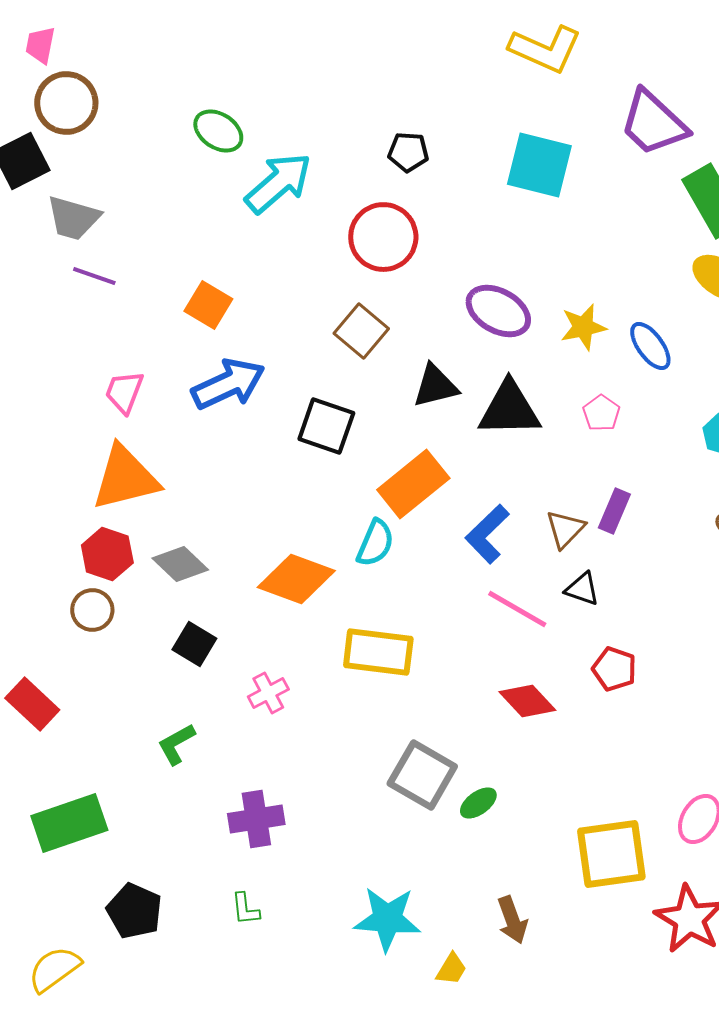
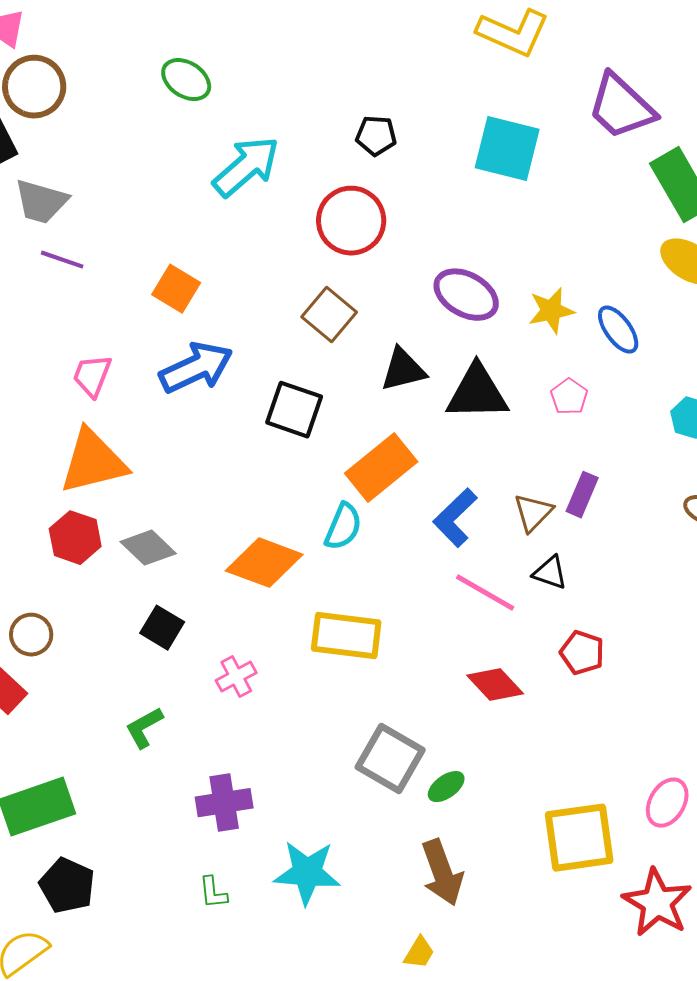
green ellipse: (218, 131) -> (186, 80), moved
brown circle: (92, 610) -> (31, 635), moved
black pentagon: (134, 911) -> (67, 886), moved
cyan star: (387, 919) -> (307, 873), moved
brown arrow: (512, 920) -> (442, 873), moved, size x1.4

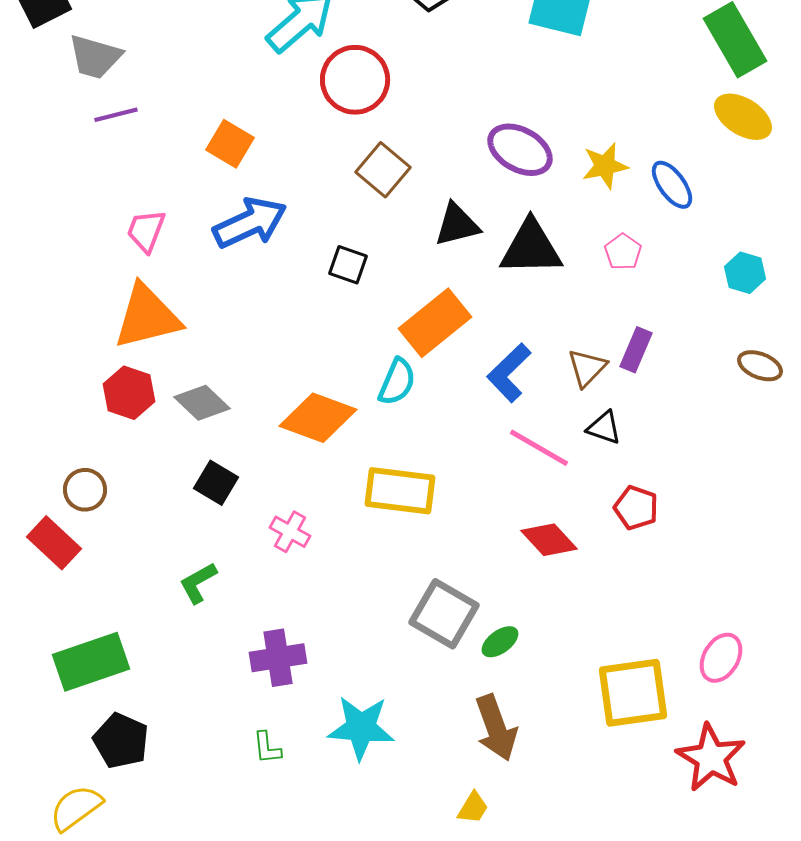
red circle: (351, 221) -> (355, 80), moved
purple line: (62, 260) -> (116, 115), turned -33
black square: (294, 410) -> (348, 265), size x0.7
pink cross: (236, 677) -> (290, 532), turned -33

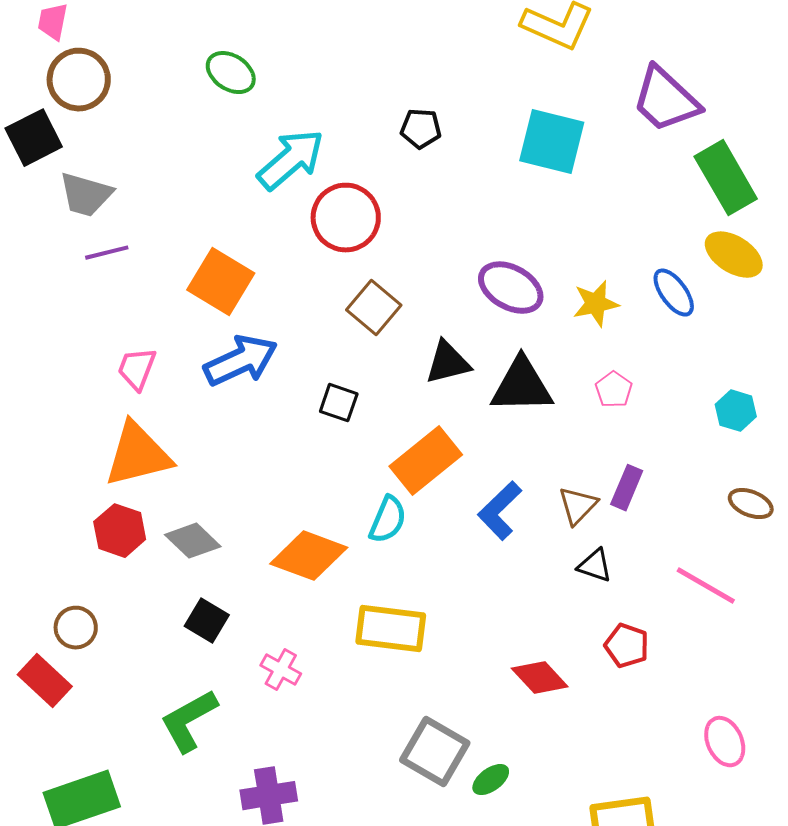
orange square: (230, 144) -> (221, 282), size x1.4
blue ellipse: (672, 185) -> (674, 293), moved
pink line: (539, 448) -> (706, 586), moved
green L-shape: (198, 583) -> (189, 721), size x1.5
pink ellipse: (721, 658) -> (725, 742), moved, turned -54

